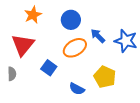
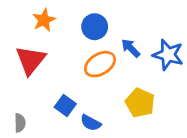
blue square: (49, 68) -> (65, 105), moved
gray semicircle: (12, 74) -> (20, 123), moved
blue semicircle: (77, 89) -> (91, 123), moved

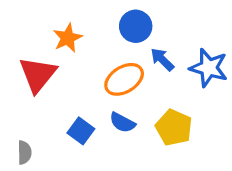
orange star: (44, 20) -> (68, 38), moved
blue circle: (95, 27) -> (136, 26), moved
blue semicircle: (91, 123) -> (122, 123), moved

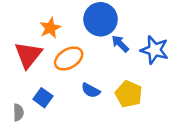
blue circle: (136, 26) -> (101, 19), size x1.4
orange ellipse: (124, 79) -> (69, 58), moved
blue square: (81, 131) -> (43, 98), moved

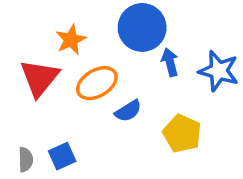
blue arrow: (120, 44) -> (170, 62), turned 30
blue semicircle: (91, 90) -> (128, 111), moved, turned -60
blue square: (43, 98) -> (62, 156), moved, turned 30

